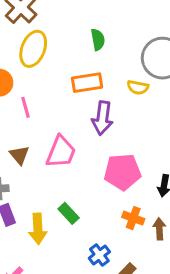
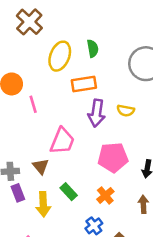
yellow ellipse: (33, 49) -> (60, 56), moved
yellow semicircle: (138, 87) -> (126, 111), moved
brown triangle: (19, 155) -> (41, 166), moved
orange cross: (133, 218) -> (105, 195), moved, turned 30

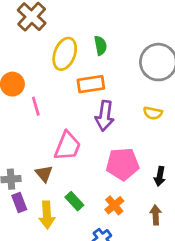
yellow semicircle: (126, 111) -> (153, 113), moved

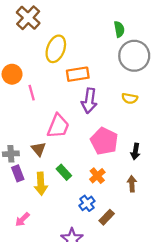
green semicircle: (100, 46) -> (119, 29), moved
pink pentagon: (123, 164) -> (104, 141), turned 30

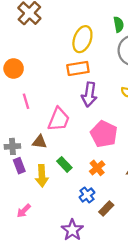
yellow ellipse: (56, 49) -> (82, 39), moved
pink line: (32, 93) -> (26, 101), moved
brown triangle: (39, 149) -> (40, 142), turned -42

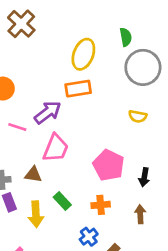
purple arrow: (89, 94) -> (48, 112), moved, turned -135
pink line: (26, 101) -> (17, 127), turned -56
orange cross: (97, 168) -> (101, 205), turned 35

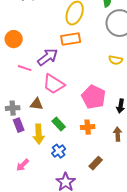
pink trapezoid: (56, 148) -> (54, 84), turned 100
blue cross: (89, 237) -> (59, 151), moved

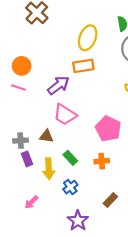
pink line: (25, 68) -> (18, 88), moved

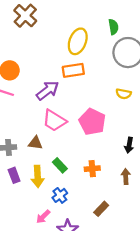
pink pentagon: (108, 129) -> (92, 122), moved
purple rectangle: (27, 159) -> (14, 175), moved
pink arrow: (31, 202) -> (43, 217), moved

